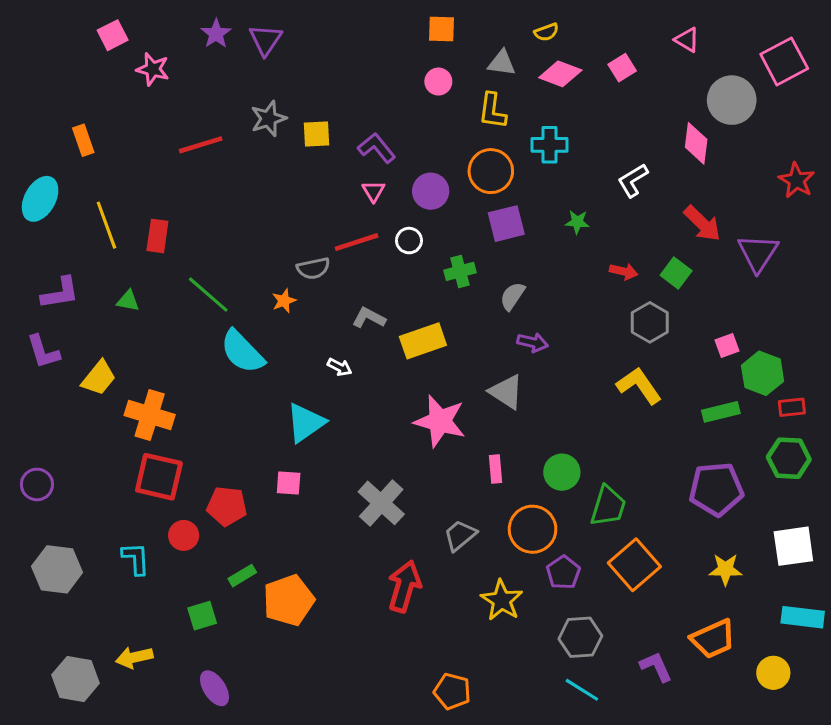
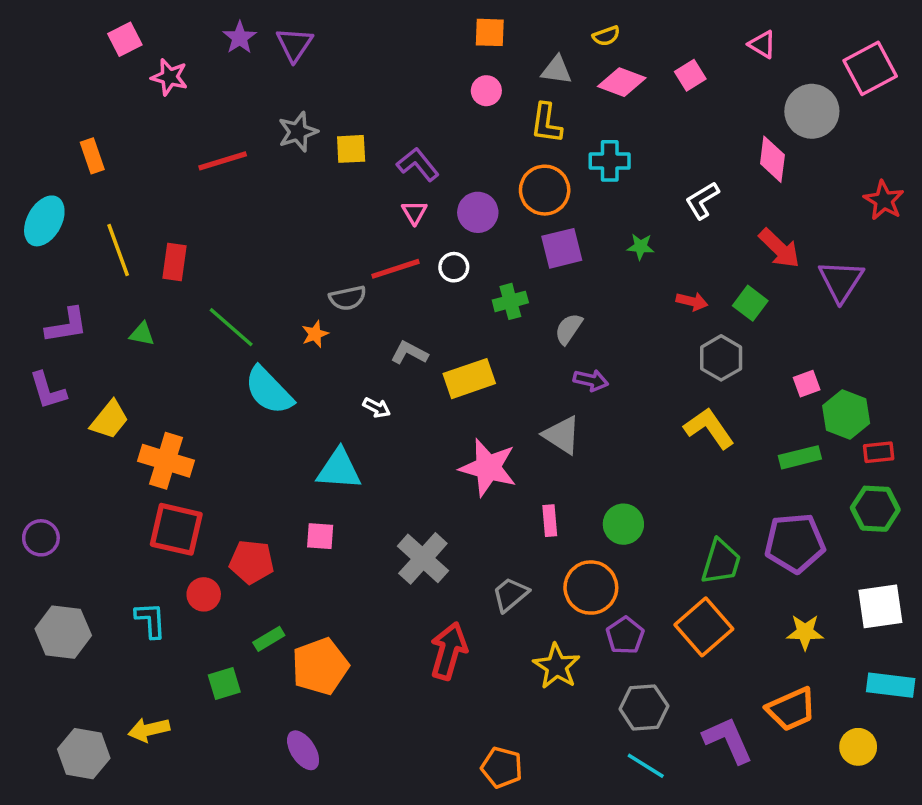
cyan triangle: (306, 423) -> (339, 469), turned 39
green trapezoid: (608, 506) -> (721, 562), moved
purple L-shape: (656, 667) -> (728, 740), size x1.4
purple ellipse: (214, 688) -> (303, 750), moved

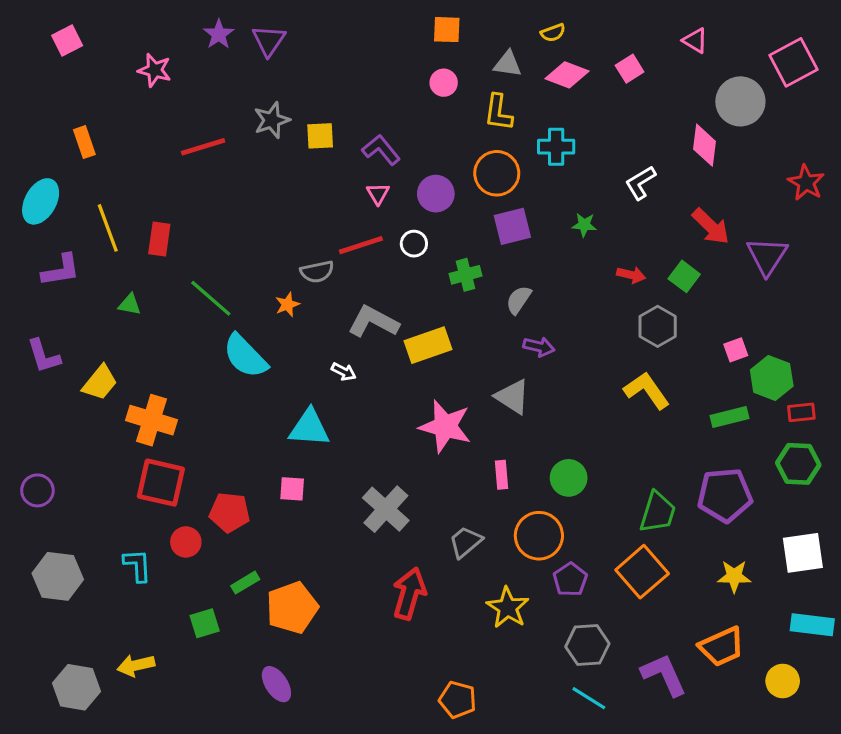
pink square: (125, 39) -> (67, 41), moved
purple L-shape: (67, 325) -> (61, 270), moved
gray L-shape: (409, 353) -> (373, 322), size x1.5

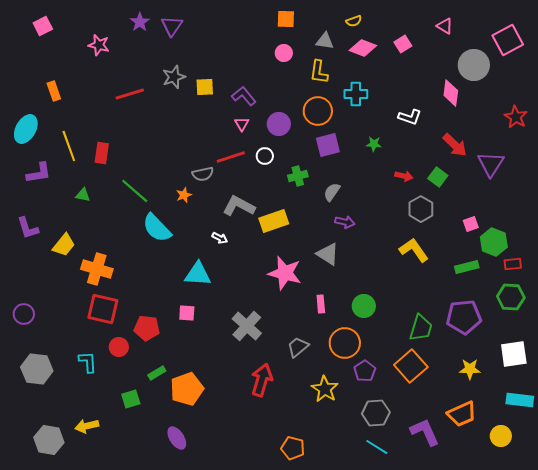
white L-shape: (640, 183) -> (410, 117), turned -130

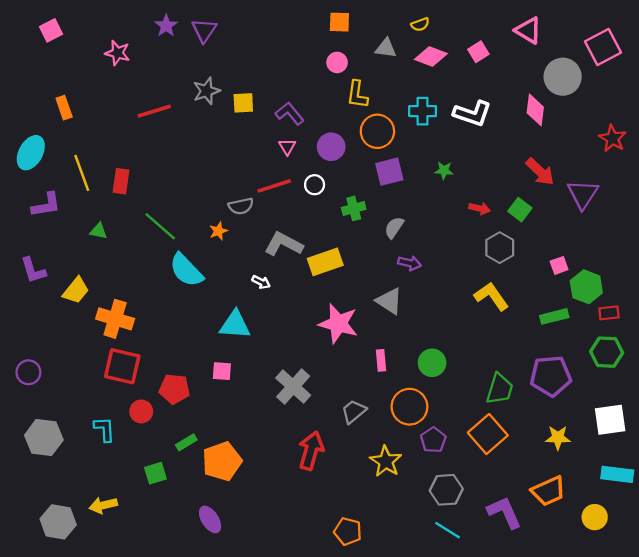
pink triangle: (445, 26) -> (528, 30), size x1.4
yellow L-shape: (319, 72) -> (357, 94), moved
white L-shape: (410, 117) -> (472, 113), moved, size x1.4

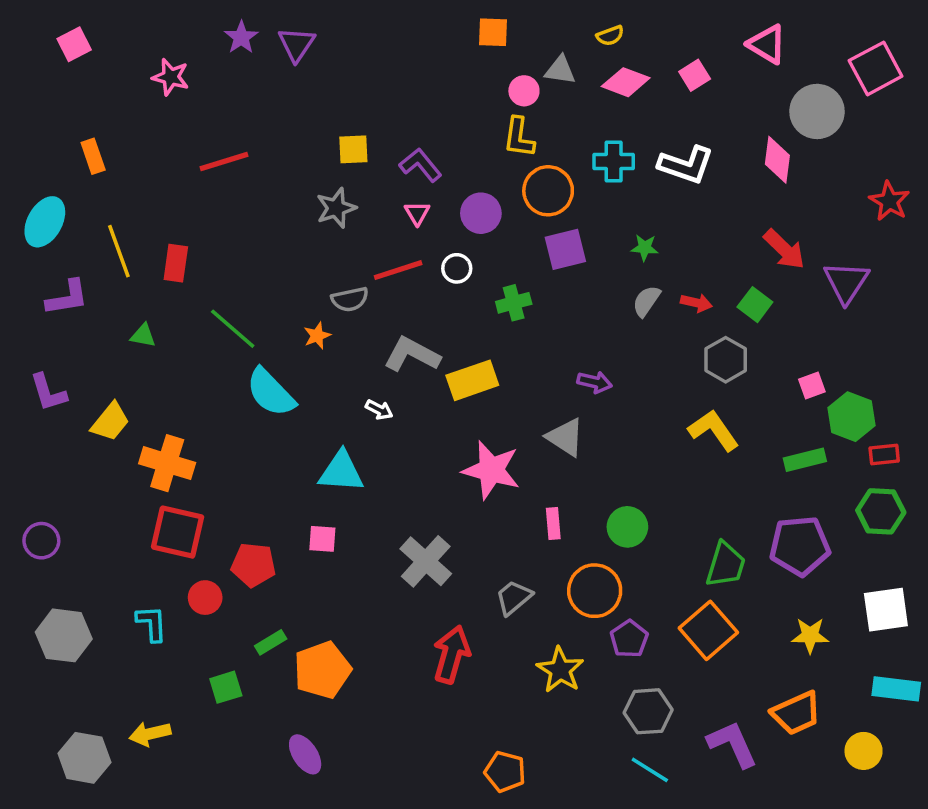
pink circle: (337, 62) -> (524, 91), moved
gray star: (206, 91) -> (336, 208), moved
gray semicircle: (394, 227) -> (646, 301), moved

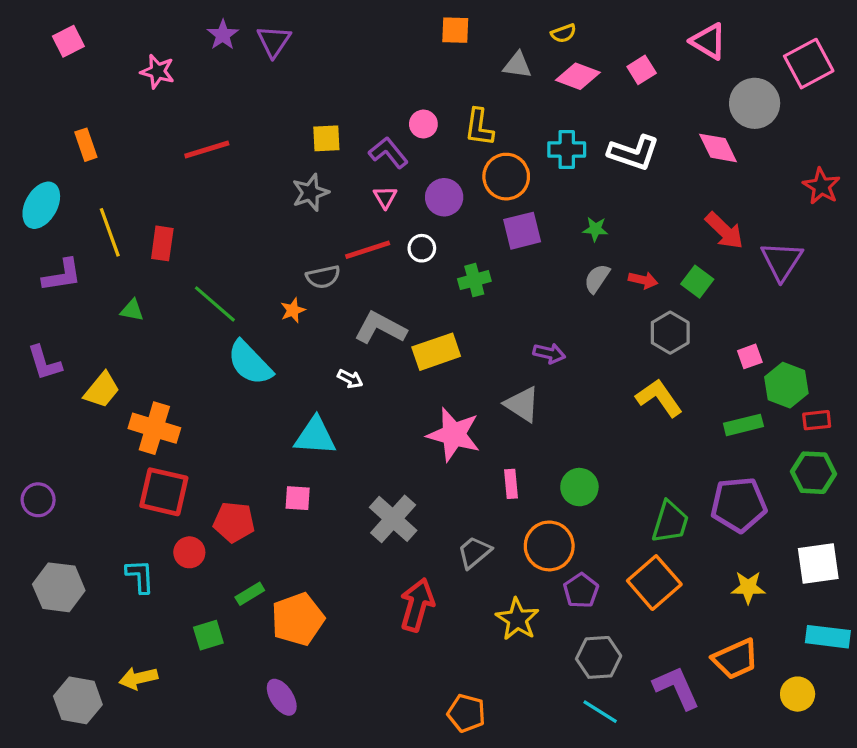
pink circle: (524, 91) -> (423, 124), moved
pink diamond: (777, 160) -> (718, 148), turned -33

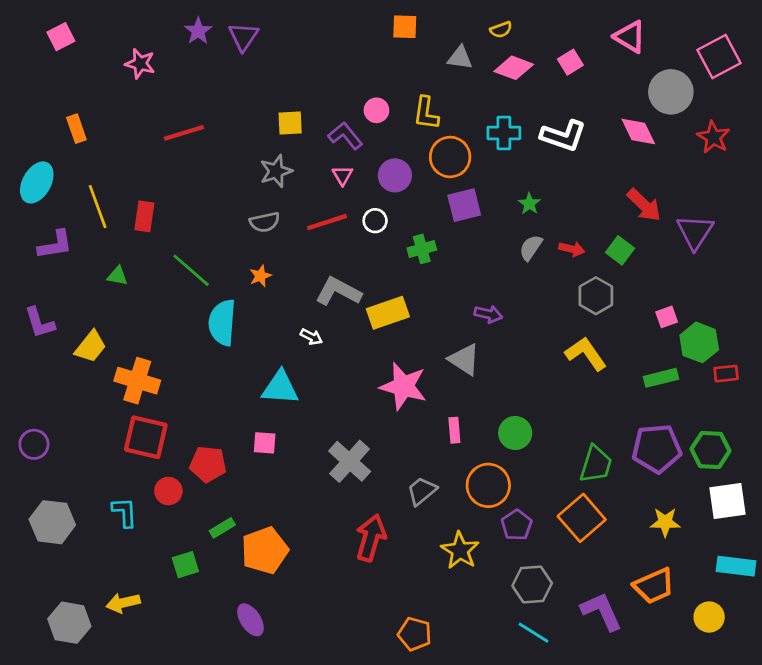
red star: (821, 186) -> (713, 137), moved
green star: (595, 229) -> (529, 204), turned 30
gray semicircle: (323, 277) -> (265, 222), moved
cyan semicircle: (250, 363) -> (222, 323), turned 48
green hexagon: (813, 473) -> (711, 450), moved

